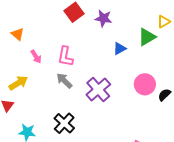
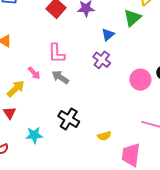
pink arrow: (36, 57) -> (34, 73), moved
pink circle: (145, 84) -> (140, 80), moved
purple cross: (98, 90) -> (102, 60), moved, size x0.7

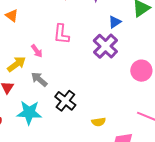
purple cross: (102, 60) -> (105, 46), size x1.4
gray arrow: (60, 77) -> (39, 79), moved
cyan star: (34, 135) -> (29, 113), size x1.4

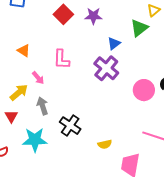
orange triangle: (12, 16) -> (24, 51), moved
gray arrow: (39, 79) -> (43, 106), turned 36

